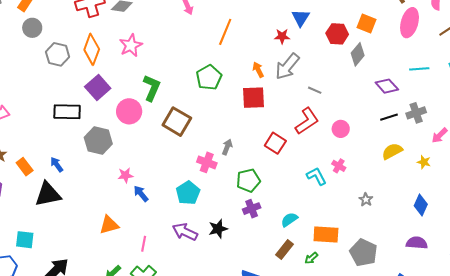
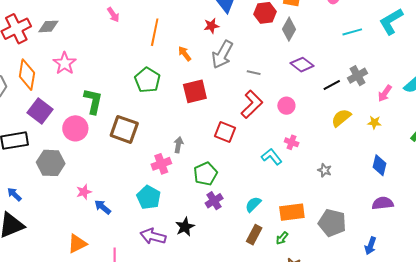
orange arrow: (258, 70) -> (185, 54), moved
purple diamond: (387, 86) -> (302, 65), moved
pink cross: (207, 162) -> (161, 164), turned -30

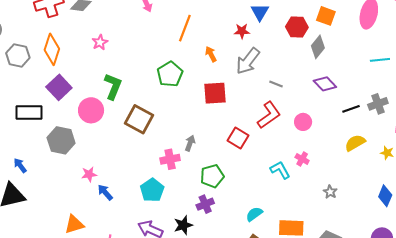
pink star: (65, 63) -> (100, 42), moved, size x0.7
purple cross: (214, 201) -> (205, 204), moved

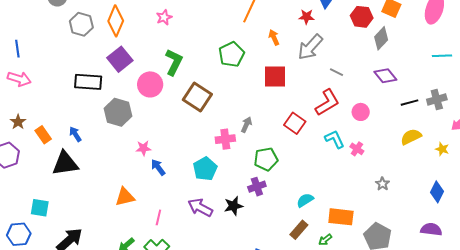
cyan L-shape: (280, 170) -> (335, 139), moved

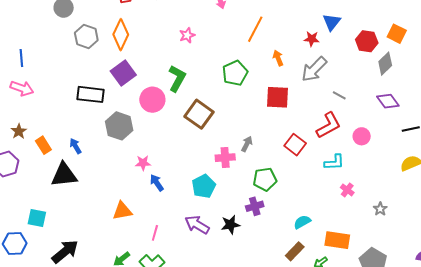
pink star: (164, 17) -> (187, 35), moved
cyan L-shape: (335, 139) -> (334, 162), turned 110
pink cross: (357, 149) -> (347, 190), moved

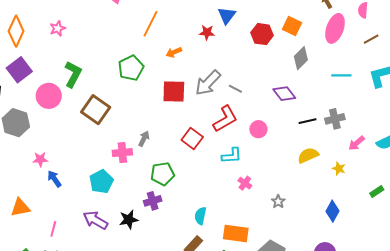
pink star: (187, 35) -> (58, 28), moved
orange arrow: (278, 58) -> (174, 52), turned -91
gray diamond: (385, 64) -> (301, 58), moved
gray arrow: (314, 69) -> (208, 83), moved
cyan semicircle: (302, 222) -> (200, 216), turned -48

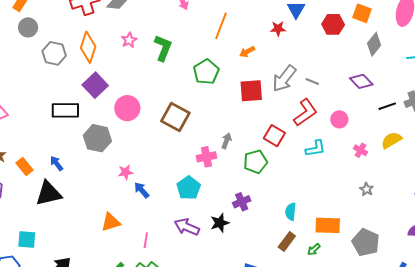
green L-shape: (73, 74) -> (163, 48), moved
green pentagon: (162, 174) -> (255, 162), moved
pink cross: (245, 183) -> (360, 150), moved

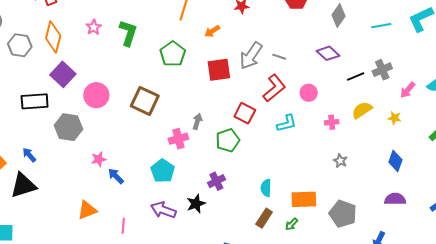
pink cross: (360, 150) -> (332, 122), turned -32

